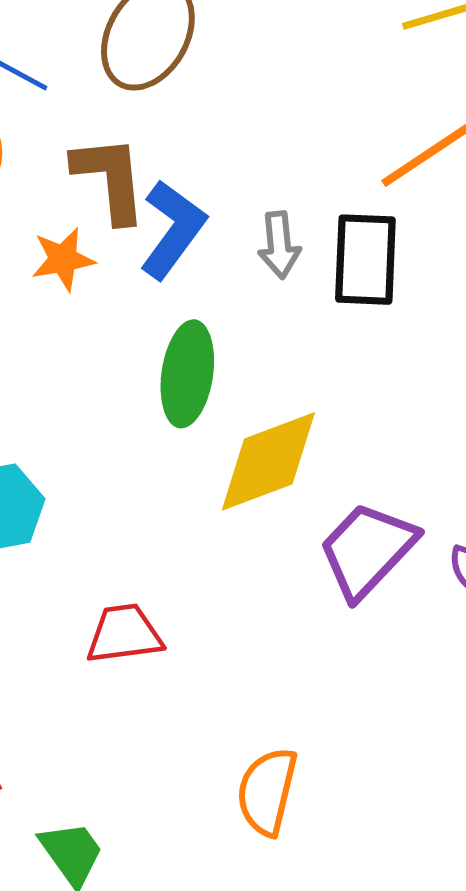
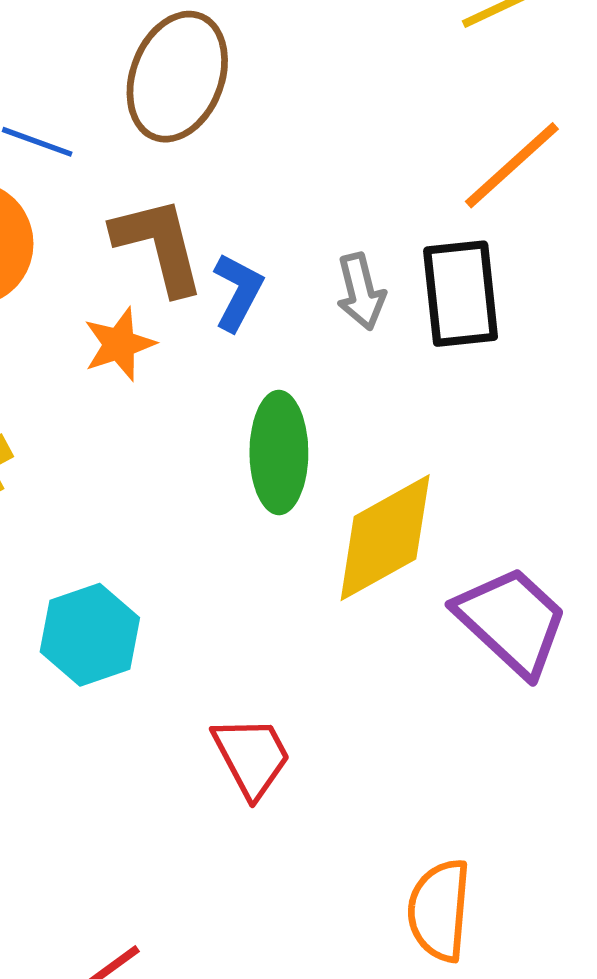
blue L-shape: (173, 229) -> (238, 292), size x0.7
purple trapezoid: (367, 550) -> (512, 621), turned 98
red trapezoid: (124, 634) -> (252, 757), turned 78

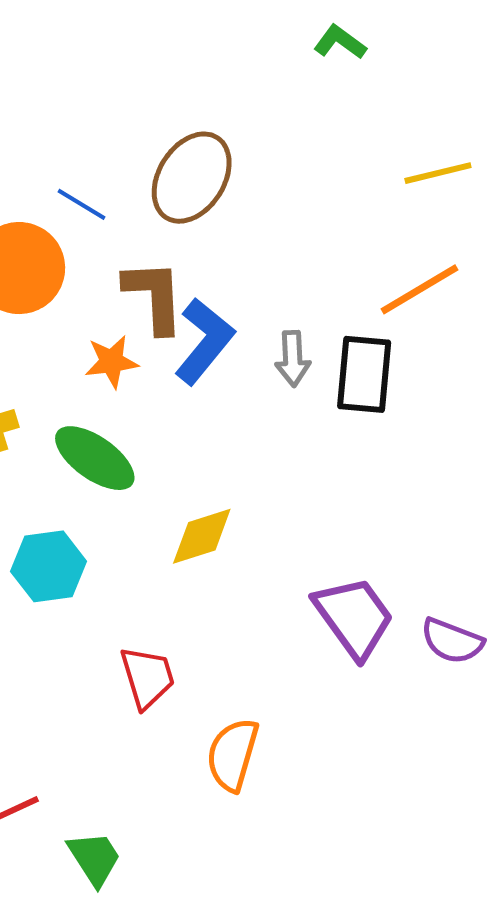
blue L-shape: (238, 292) -> (204, 341), size x1.5
green ellipse: (279, 453) -> (95, 458), moved, turned -66
yellow diamond: (385, 538) -> (202, 536), moved, size x0.7
orange semicircle: (439, 910) -> (233, 755), moved

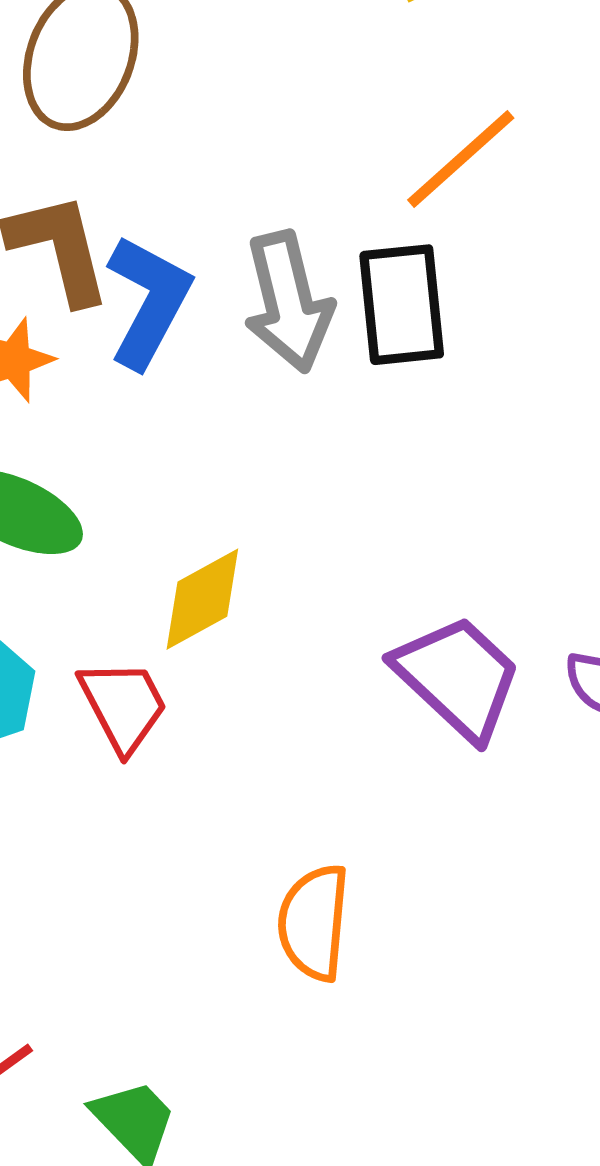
gray arrow: (293, 359) -> (288, 302), size x1.6
red trapezoid: (147, 677) -> (123, 706), moved

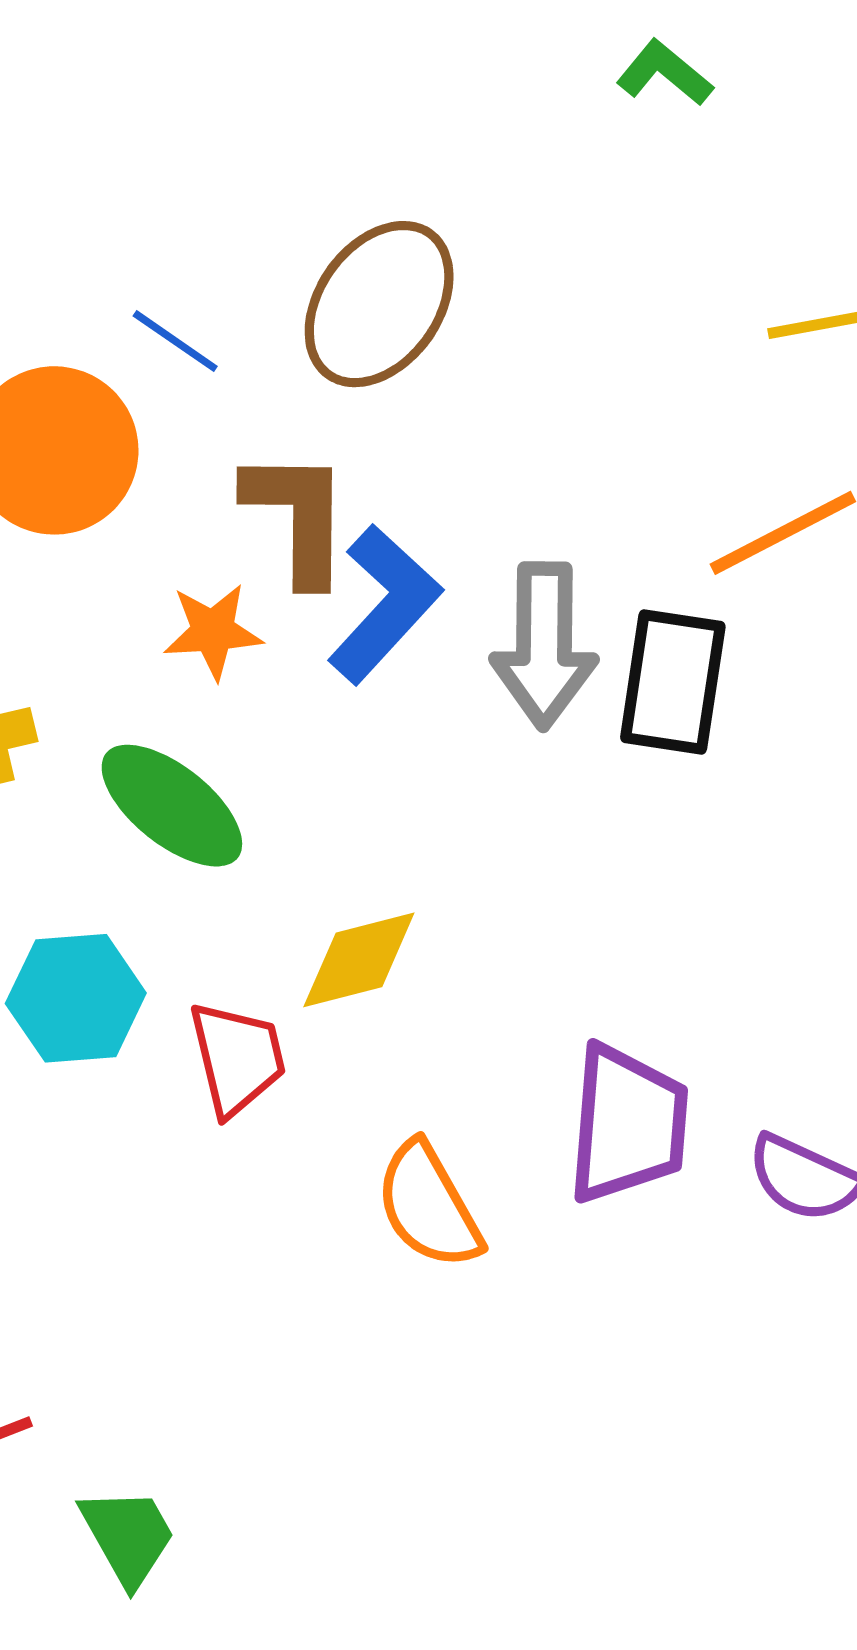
purple trapezoid: (458, 677) -> (628, 1124), turned 37
orange semicircle: (314, 922) -> (429, 1206), moved, turned -49

